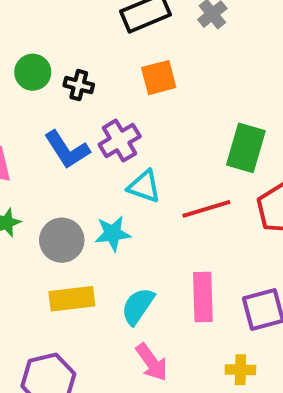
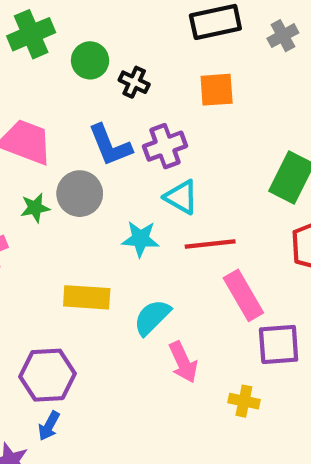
red line: (206, 209) -> (210, 244), moved
gray circle: (62, 240) -> (80, 194), moved
pink rectangle: (203, 297) -> (243, 295), moved, turned -39
pink arrow: (152, 362) -> (183, 362), moved

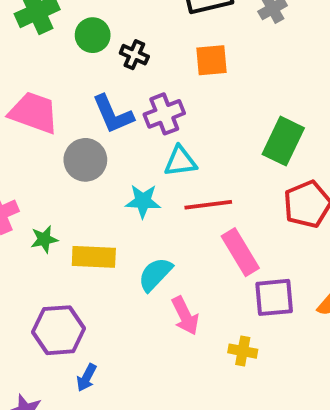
cyan triangle: (181, 197) -> (180, 161), turned -36
green star: (35, 208) -> (44, 239), moved
blue arrow: (49, 426) -> (86, 378), moved

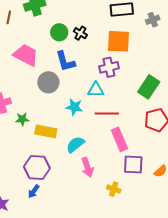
green circle: (93, 35) -> (59, 32), moved
orange square: (212, 60) -> (119, 41), size x1.4
purple cross: (164, 114) -> (109, 67), moved
purple hexagon: (59, 330) -> (37, 168), moved

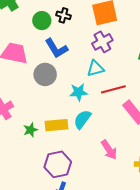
green star: (22, 119) -> (30, 130), moved
cyan semicircle: (75, 144) -> (82, 119), moved

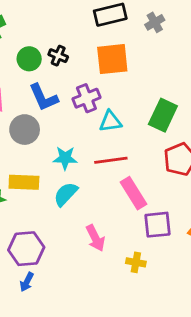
purple cross: (102, 42) -> (86, 98), moved
cyan triangle: (95, 68) -> (110, 121), moved
yellow rectangle: (56, 125) -> (24, 182), moved

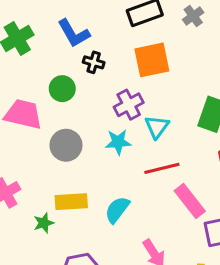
green circle: (29, 59) -> (62, 89), moved
blue L-shape: (44, 97) -> (74, 33), moved
cyan triangle: (110, 121) -> (157, 127), turned -40
cyan star: (65, 158) -> (118, 142), moved

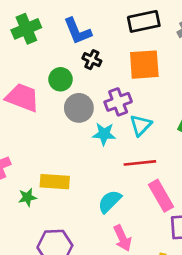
gray circle: (66, 145) -> (79, 108), moved
cyan semicircle: (117, 210) -> (110, 201), moved

